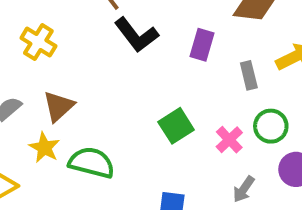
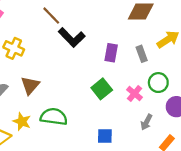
purple rectangle: (202, 45) -> (111, 53), moved
yellow star: (44, 148) -> (22, 122), moved

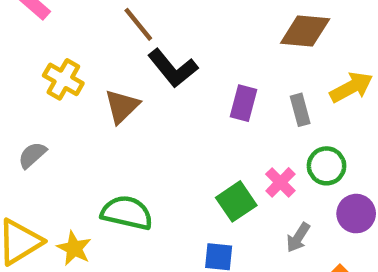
brown triangle: (30, 85) -> (122, 106), moved
green square: (102, 89) -> (236, 201), moved
yellow star: (22, 122) -> (74, 248), moved

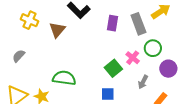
gray rectangle: (300, 110) -> (138, 24), size x1.5

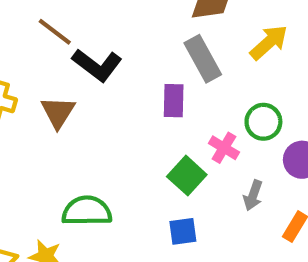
purple rectangle: (112, 23) -> (174, 101), moved
gray rectangle: (138, 24) -> (203, 59), moved

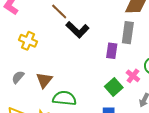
gray rectangle: (203, 59) -> (128, 33), turned 30
brown triangle: (58, 112) -> (44, 80), moved

